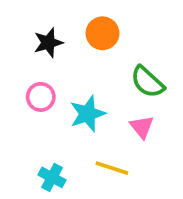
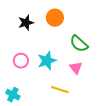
pink circle: (41, 97) -> (21, 61), moved
cyan cross: (52, 177) -> (13, 95), moved

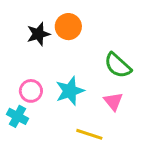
orange circle: (55, 18) -> (68, 27), moved
cyan cross: (13, 95) -> (17, 116), moved

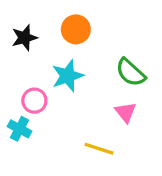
black star: (38, 34) -> (24, 38), moved
cyan star: (70, 91) -> (68, 76), moved

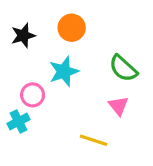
cyan cross: (19, 129) -> (18, 121), turned 35

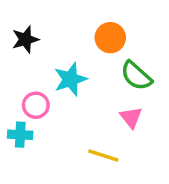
orange circle: (72, 28) -> (110, 38), moved
cyan cross: (18, 121) -> (20, 135), turned 30

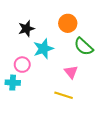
black star: (25, 39) -> (26, 29), moved
pink triangle: (131, 117) -> (71, 72), moved

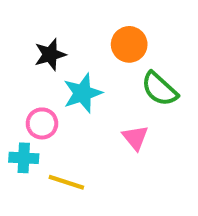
yellow line: (64, 95) -> (66, 182), moved

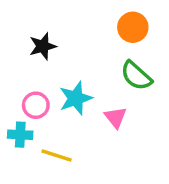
orange circle: (129, 44) -> (133, 27), moved
cyan star: (83, 93) -> (76, 98), moved

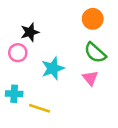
pink circle: (36, 105) -> (18, 53), moved
pink triangle: (115, 117) -> (90, 78), moved

